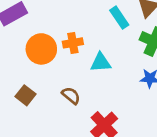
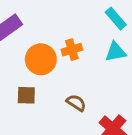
cyan triangle: (101, 62) -> (116, 52), moved
brown square: (25, 95) -> (26, 95), moved, turned -30

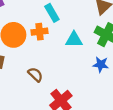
cyan rectangle: (116, 19) -> (52, 13), moved

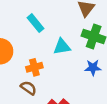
orange cross: (40, 32) -> (34, 67), moved

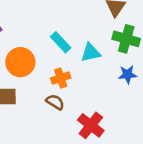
cyan rectangle: (36, 23) -> (61, 42), moved

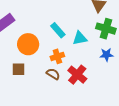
red cross: (91, 125) -> (77, 75), moved

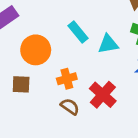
orange cross: (57, 56) -> (67, 79), moved
brown semicircle: (53, 74) -> (70, 107), moved

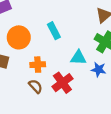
cyan triangle: (108, 44) -> (78, 58), moved

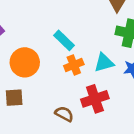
orange cross: (38, 65) -> (74, 65), moved
red cross: (62, 83) -> (95, 99), turned 36

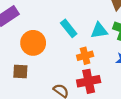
cyan triangle: (104, 63) -> (99, 31), moved
orange cross: (74, 65) -> (85, 56), moved

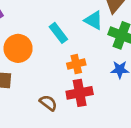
cyan triangle: (99, 31) -> (94, 20), moved, turned 36

